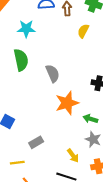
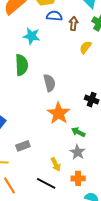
orange star: (67, 103) -> (58, 113), turned -30

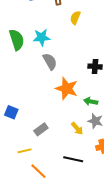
cyan star: (31, 36) -> (42, 37), moved
green semicircle: (22, 65) -> (17, 40), moved
yellow arrow: (56, 164) -> (77, 129), moved

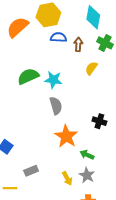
green semicircle: (17, 40) -> (28, 76), turned -110

